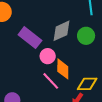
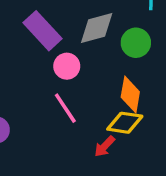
orange diamond: (63, 69) -> (130, 95), moved

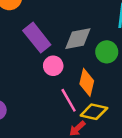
orange diamond: (130, 95) -> (87, 82), moved
pink line: (65, 108) -> (69, 100), moved

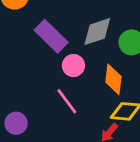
pink line: (69, 100) -> (67, 101), moved

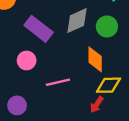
pink circle: (73, 66) -> (27, 60), moved
pink line: (67, 101) -> (58, 82), turned -60

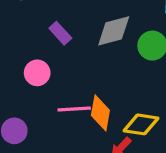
purple rectangle: (39, 29) -> (60, 33), size x0.6
orange diamond: (95, 59) -> (100, 113), moved

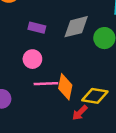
purple rectangle: (60, 33) -> (37, 28), turned -35
pink circle: (37, 73) -> (32, 59), moved

